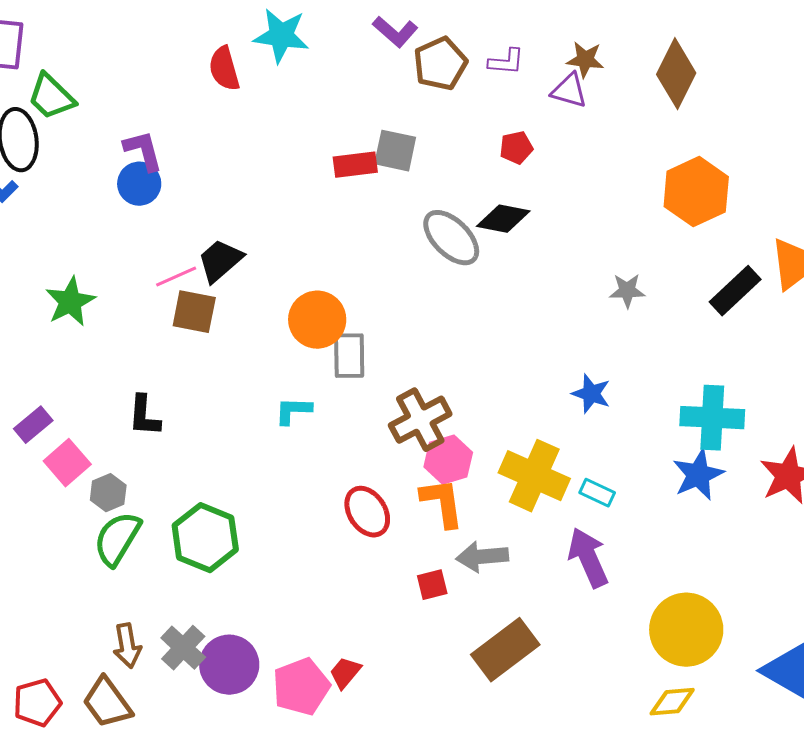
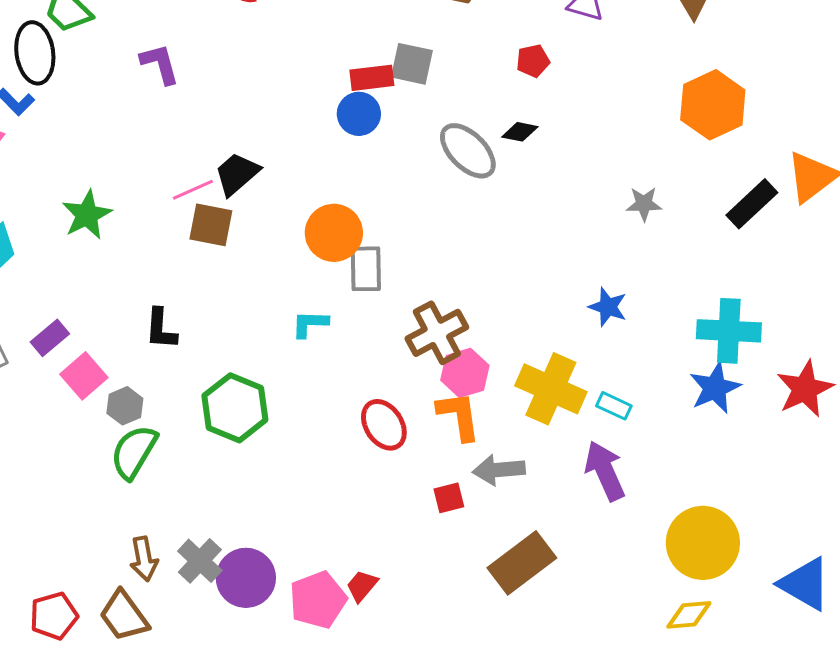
blue circle: (139, 184) -> (359, 114), moved
black diamond: (503, 219) -> (520, 132), size x0.7
green hexagon: (205, 538) -> (235, 408), moved

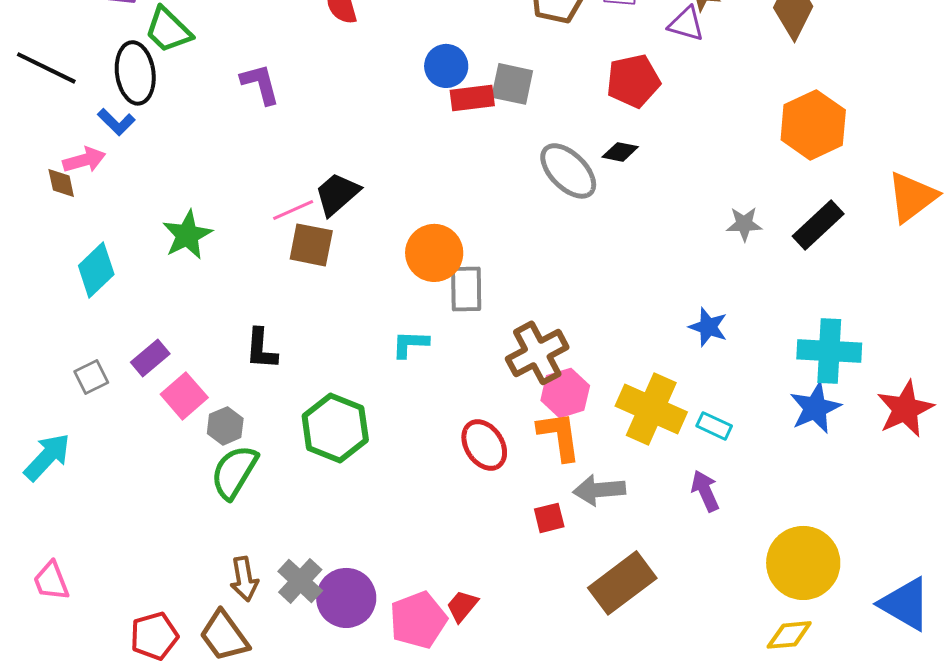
red pentagon: (533, 61) -> (633, 81), size x1.6
blue circle: (359, 114) -> (446, 66), moved
black rectangle: (752, 204) -> (818, 225), moved
purple arrow: (605, 471) -> (705, 491), size x0.7

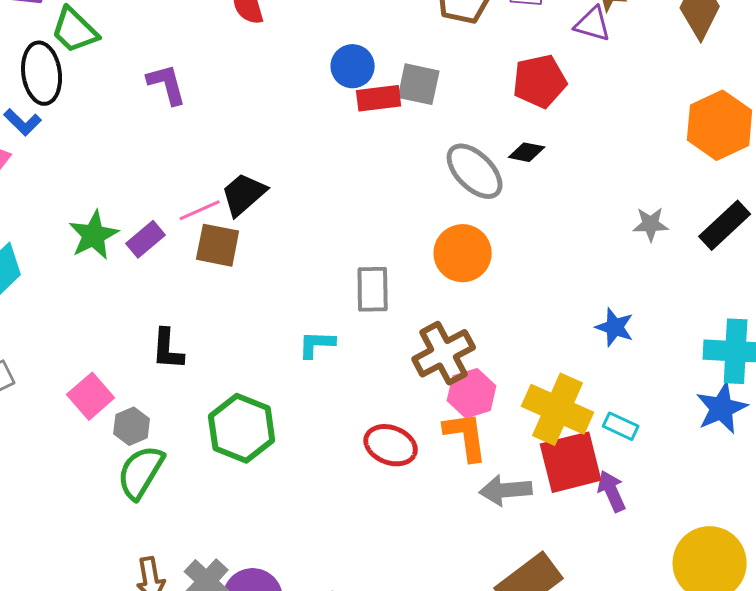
orange circle: (434, 253) -> (463, 253), moved
purple rectangle: (150, 358) -> (146, 239), moved
red ellipse: (484, 445) -> (391, 445), turned -36
red square: (549, 518) -> (571, 462), moved, size x2.0

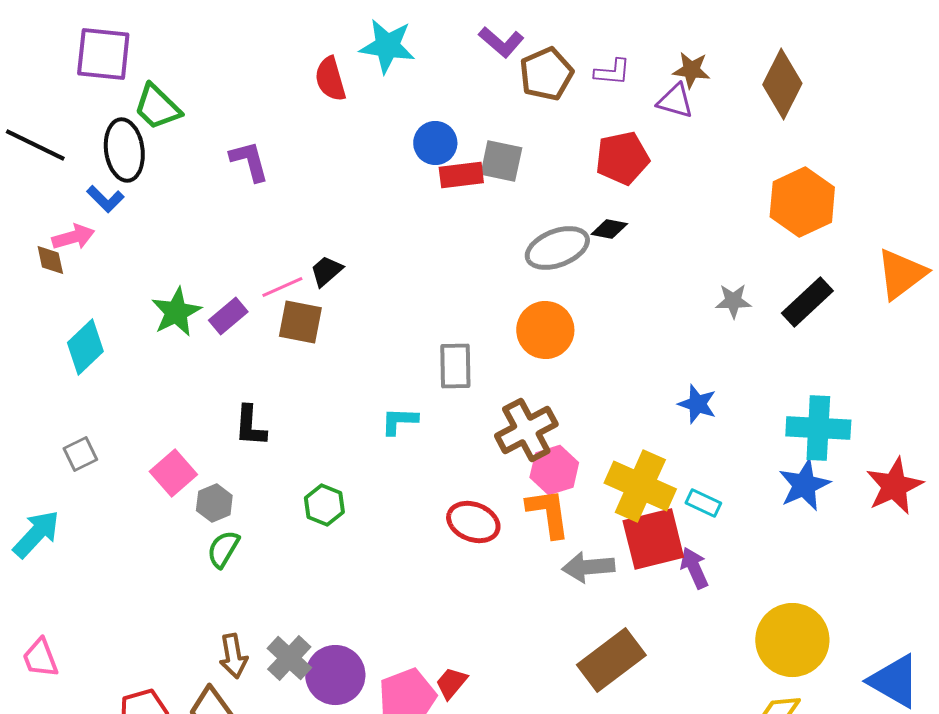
gray ellipse: (475, 171) -> (557, 248), turned -66
black trapezoid: (244, 194) -> (326, 271), size x0.7
green hexagon: (242, 428) -> (324, 505), size x0.6
green semicircle: (141, 472) -> (223, 549), size x0.7

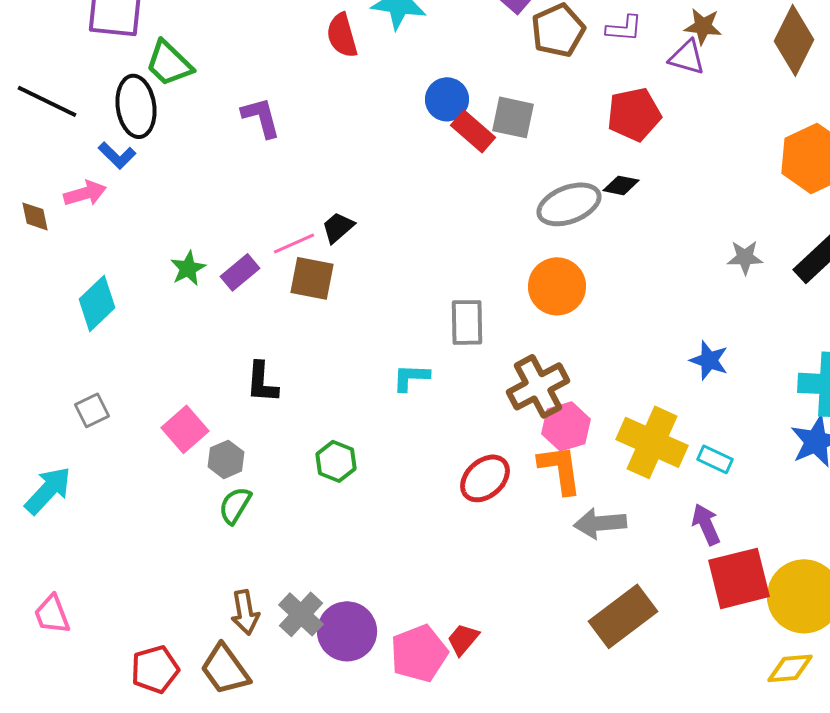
red rectangle: (461, 175) -> (473, 131), turned 48
brown diamond: (50, 260) -> (35, 216), moved
green star: (176, 312) -> (188, 268), size x0.7
red ellipse: (473, 522) -> (485, 478), turned -63
red square: (653, 539) -> (739, 578), moved

